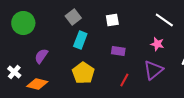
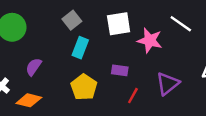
white square: (112, 20) -> (119, 24), size x1.5
pink star: (157, 44) -> (150, 40), moved, size x1.5
purple rectangle: (118, 51) -> (120, 70), moved

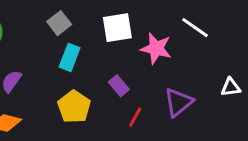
purple rectangle: (120, 70) -> (119, 86), turned 42

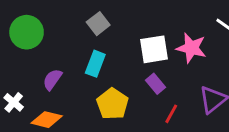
white square: (117, 28) -> (154, 49), moved
cyan rectangle: (70, 57) -> (95, 64), moved

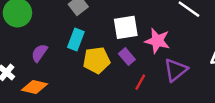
pink star: (191, 48) -> (157, 41), moved
yellow pentagon: (113, 104) -> (97, 60), moved, turned 30

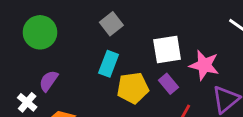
purple semicircle: (39, 53) -> (49, 81), moved

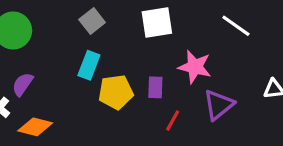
white square: (167, 49) -> (157, 23), moved
purple rectangle: (169, 84) -> (155, 87), turned 42

